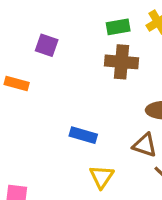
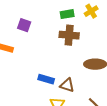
brown triangle: (145, 145) -> (67, 85), moved

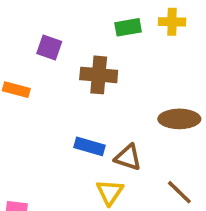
yellow cross: (91, 11) -> (172, 22), turned 32
brown cross: (69, 35) -> (99, 75), moved

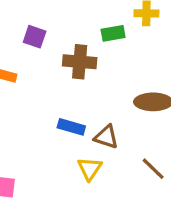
green rectangle: (128, 27) -> (113, 33), moved

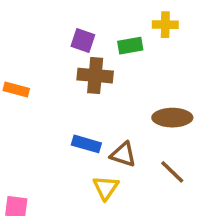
purple square: (35, 37) -> (83, 40), moved
brown line: (153, 169) -> (172, 172), moved

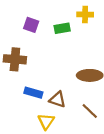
brown cross: (95, 76) -> (15, 59), moved

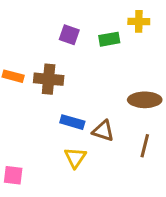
brown line: (90, 111) -> (145, 146), turned 60
yellow triangle: (46, 121) -> (75, 157), moved

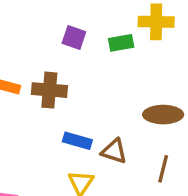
yellow cross: (139, 21) -> (156, 22), size x1.4

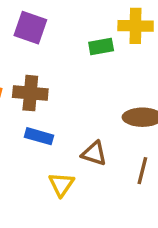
purple square: (74, 38) -> (30, 28), moved, size x1.4
blue rectangle: (77, 141) -> (39, 136), moved

